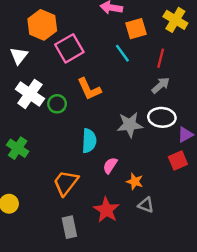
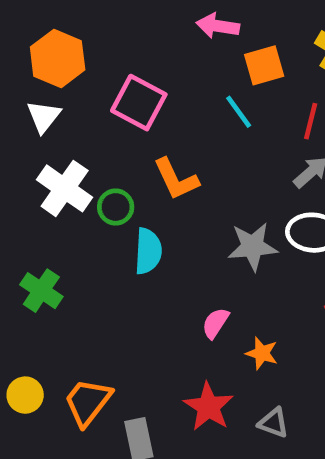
orange hexagon: (42, 25) -> (58, 58), moved
pink square: (69, 48) -> (139, 103), turned -32
cyan semicircle: (89, 141) -> (148, 251), moved
orange trapezoid: (66, 183) -> (88, 402), moved
gray triangle: (146, 205) -> (273, 423), moved

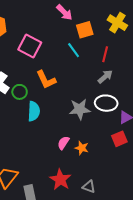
pink arrow: (218, 26) -> (64, 12), turned -144
orange star: (262, 353) -> (82, 148), moved

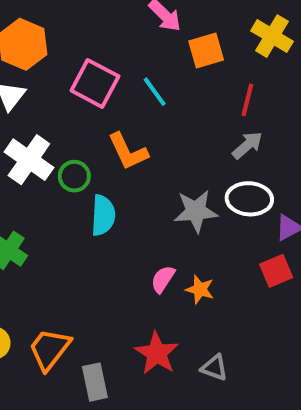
cyan line: (74, 50) -> (155, 92), moved

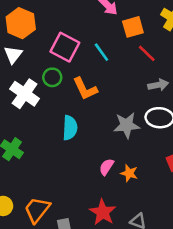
red line: (247, 100) -> (147, 53), moved, turned -60
gray arrow: (247, 145) -> (158, 85), turned 30
green circle: (74, 176) -> (52, 77), moved

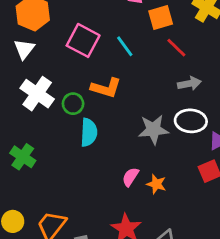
green circle: (52, 77) -> (73, 104), moved
orange L-shape: (85, 89) -> (106, 88), turned -48

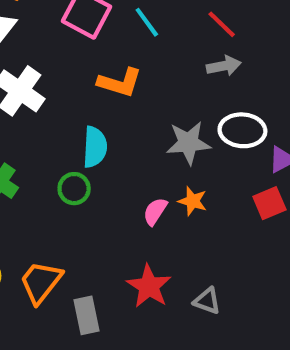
gray arrow: (189, 84) -> (224, 66), moved
green circle: (73, 104) -> (74, 189), moved
orange star: (156, 184) -> (193, 201), moved

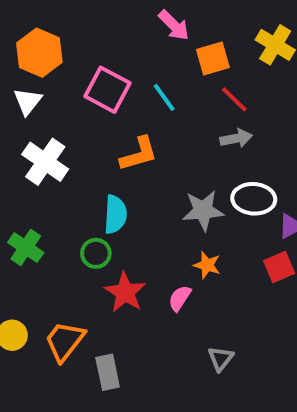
orange L-shape: (120, 83) -> (139, 154), turned -33
pink semicircle: (155, 211) -> (180, 298), moved
red star: (149, 286) -> (125, 292), moved
gray triangle: (207, 301) -> (221, 359), turned 48

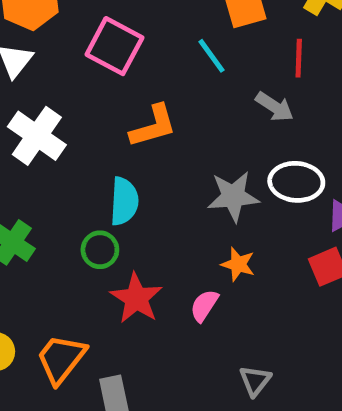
cyan line: (164, 97) -> (211, 56), moved
red line: (234, 99) -> (299, 58), moved, turned 48
gray arrow: (236, 138) -> (274, 107), turned 44

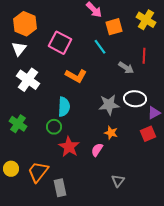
red line: (299, 58) -> (144, 56), moved
orange L-shape: (153, 126) -> (76, 76), turned 45

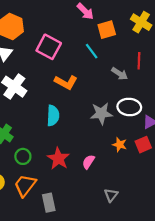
green circle: (54, 127) -> (23, 156), moved
orange star: (111, 133) -> (120, 145), moved

